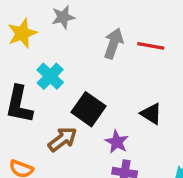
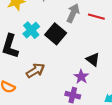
black square: (89, 109) -> (56, 34), moved
purple star: (117, 142) -> (81, 77), moved

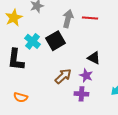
black square: (56, 34) -> (56, 41), turned 30
brown arrow: (35, 71) -> (63, 76), moved

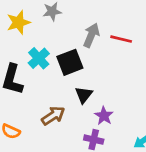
black triangle: (94, 58) -> (84, 95), moved, turned 32
brown arrow: (63, 76) -> (53, 116), moved

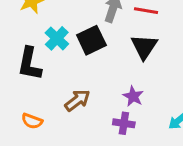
black triangle: (84, 95) -> (144, 47), moved, size x1.4

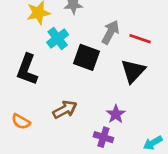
cyan cross: (57, 38) -> (58, 38), moved
black square: (91, 40) -> (86, 57), turned 36

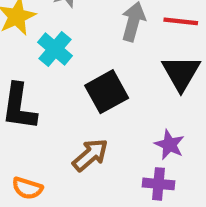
black square: (86, 57) -> (107, 92), moved, turned -36

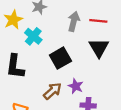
purple star: (169, 145) -> (76, 86), moved

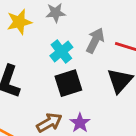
cyan cross: (33, 36) -> (61, 52), moved

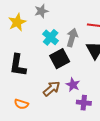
gray arrow: (95, 41) -> (72, 38), moved

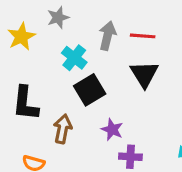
gray arrow: (72, 38) -> (107, 36), moved
brown arrow: (51, 89) -> (63, 129), moved, turned -36

